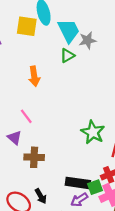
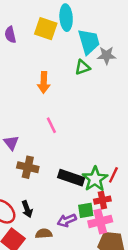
pink line: (26, 116) -> (51, 125), moved
green star: (93, 132) -> (95, 179), moved
black rectangle: (78, 183) -> (71, 178), moved

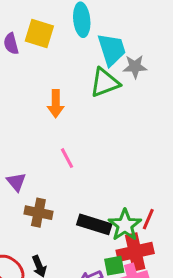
yellow square: (46, 29) -> (39, 33), moved
green triangle: (83, 67) -> (105, 83), size x1.5
red cross: (102, 200) -> (135, 252), size x1.6

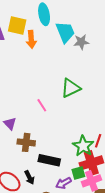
green triangle: (105, 83) -> (71, 88), moved
orange arrow: (56, 104) -> (31, 39), moved
black rectangle: (94, 224) -> (49, 160), moved

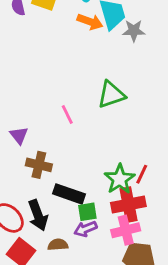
orange arrow: (31, 39) -> (90, 22), moved, turned -72
green square: (78, 173) -> (87, 212), moved
black arrow: (29, 177) -> (38, 215), size x1.5

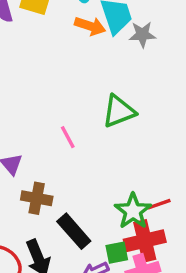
red line: (142, 174) -> (159, 204), turned 48
black rectangle: (69, 194) -> (74, 231), turned 32
green square: (87, 212) -> (117, 253), moved

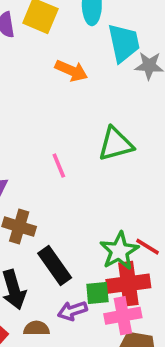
orange arrow: (90, 26) -> (71, 71), moved
red line: (159, 204) -> (147, 247), turned 45

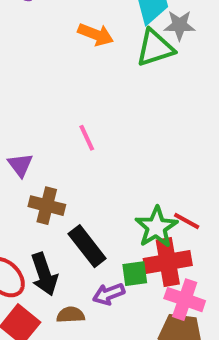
green triangle: (116, 144) -> (155, 48), moved
pink cross: (123, 316) -> (185, 300), moved, turned 32

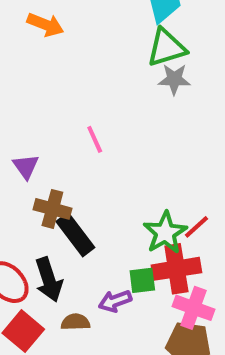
gray star: (179, 25) -> (174, 79), moved
orange arrow: (96, 35) -> (45, 25), moved
red line: (187, 221) -> (197, 227), turned -72
black rectangle: (87, 246) -> (75, 234), moved

